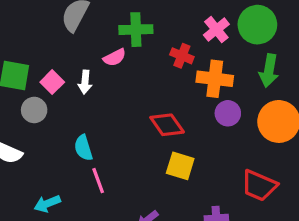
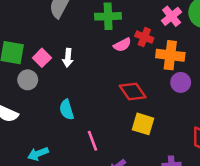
pink semicircle: (115, 57) -> (122, 45), moved
pink line: (98, 181) -> (92, 141), moved

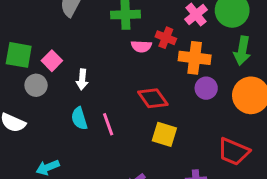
pink semicircle: (122, 45) -> (141, 46), turned 30
white arrow: (68, 58) -> (82, 79), moved
pink line: (92, 141) -> (108, 124), moved

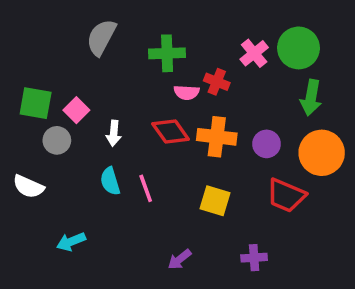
orange cross: (195, 58) -> (217, 137), moved
red diamond: (153, 98) -> (171, 131), moved
red trapezoid: (234, 152) -> (286, 195), moved

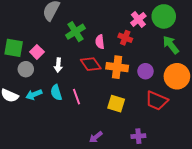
green cross: (167, 53) -> (75, 32), moved, turned -30
red cross: (217, 82) -> (125, 38), moved
pink semicircle: (187, 92) -> (100, 42), turned 80
green arrow: (311, 98) -> (171, 45), turned 132
cyan arrow: (71, 242) -> (34, 95), moved

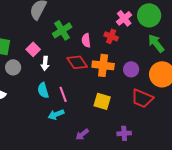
pink square: (37, 52) -> (33, 49), moved
cyan arrow: (34, 95) -> (56, 114), moved

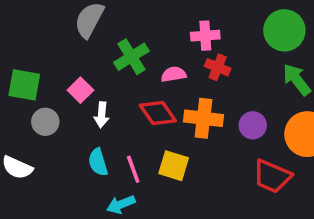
pink cross: (124, 18) -> (205, 36), moved, turned 35
pink semicircle: (86, 40) -> (174, 74), turned 88
yellow square: (102, 101) -> (174, 166), moved

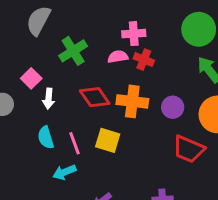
pink semicircle: (174, 74) -> (118, 57), moved

